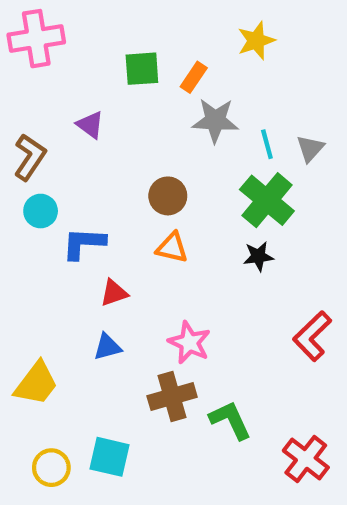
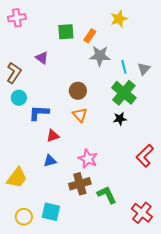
pink cross: (36, 39) -> (17, 18), size x0.7
orange triangle: (172, 248) -> (80, 115), turned 35

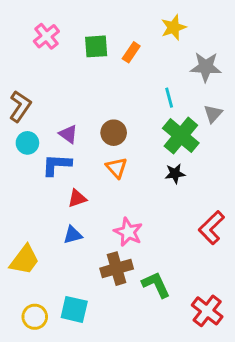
pink cross: (17, 18) -> (46, 36), moved, turned -30
gray star: (100, 56) -> (206, 67), moved
purple triangle: (42, 58) -> (68, 134), moved
cyan line: (124, 67) -> (169, 98), moved
gray triangle: (144, 69) -> (213, 114), moved

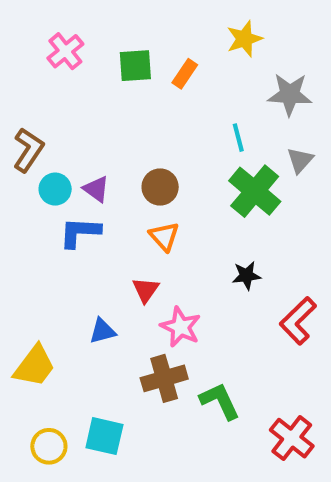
cyan circle: (27, 143) -> (55, 189), moved
black star: (175, 174) -> (246, 275), moved
red triangle: (77, 198) -> (146, 290), moved, turned -36

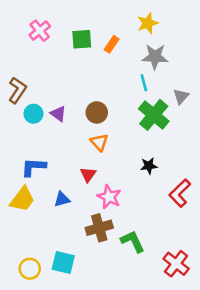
gray star: (290, 94) -> (155, 57), moved
blue L-shape: (80, 232) -> (33, 167), moved
yellow trapezoid: (35, 366) -> (22, 199), moved

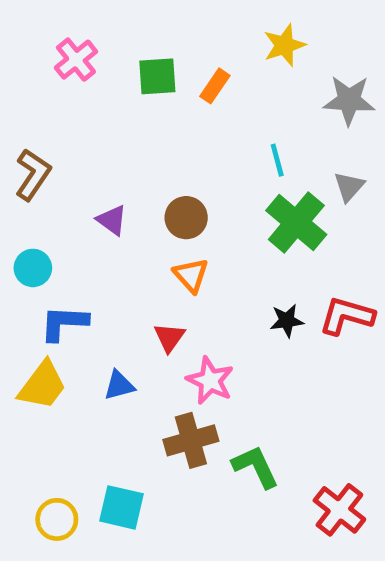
gray star: (155, 57) -> (349, 100), moved
cyan circle: (33, 114) -> (33, 268), moved
red L-shape: (180, 193) -> (347, 316), moved, turned 60

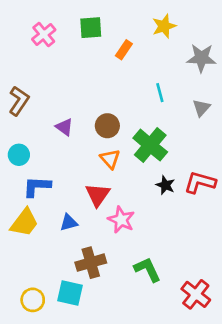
green square: (157, 76) -> (91, 28), moved
green cross: (296, 222) -> (150, 145), moved
black star: (287, 321) -> (165, 185), turned 30
red triangle: (169, 337) -> (98, 195), size x1.4
brown cross: (191, 440) -> (91, 263), moved

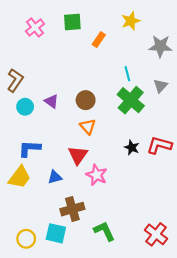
green cross: (150, 145) -> (131, 100), moved
cyan circle: (19, 155) -> (25, 107), moved
green L-shape: (147, 269) -> (104, 231), moved

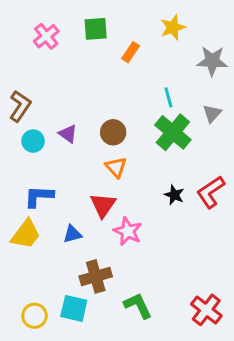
red L-shape: (159, 145) -> (211, 192), turned -50

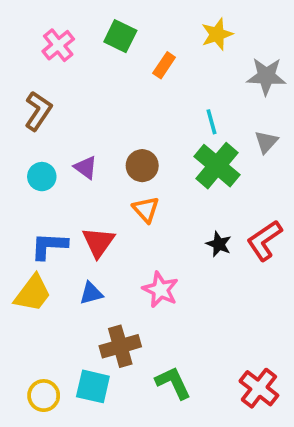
green square: (96, 29) -> (120, 36), turned 30
brown L-shape: (20, 106) -> (38, 111), moved
red triangle: (103, 205) -> (98, 242), moved

